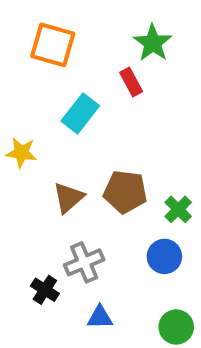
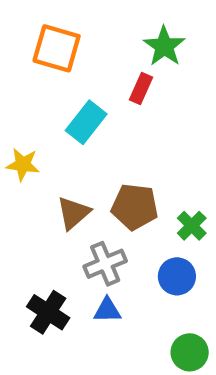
red rectangle: (131, 82) -> (141, 88), turned 52
gray cross: (84, 262) -> (105, 264), moved
black cross: (45, 290) -> (48, 312), size x1.4
blue triangle: (100, 317) -> (107, 310), moved

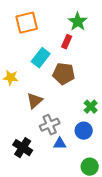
orange square: (57, 48) -> (27, 23), turned -30
brown pentagon: (135, 207) -> (64, 74), moved
blue triangle: (107, 310) -> (60, 144), moved

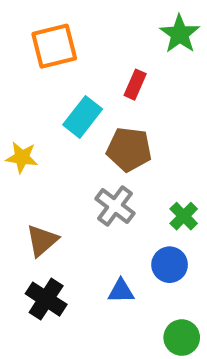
green star: (78, 22) -> (180, 34), moved
brown triangle: (35, 101) -> (42, 240), moved
gray cross: (50, 125) -> (115, 206), moved, turned -30

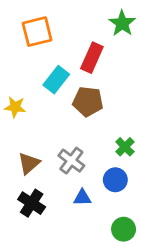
red rectangle: (135, 85) -> (92, 58), size x1.5
gray cross: (115, 206) -> (71, 161), moved

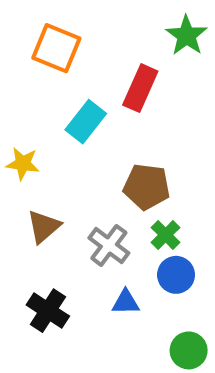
orange square: (37, 32) -> (56, 48), turned 36
brown pentagon: (88, 102) -> (147, 187), moved
green cross: (125, 147) -> (166, 235), moved
brown triangle: (29, 163) -> (44, 227), moved

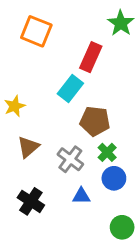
cyan rectangle: (86, 122) -> (70, 88), moved
yellow star: (23, 164) -> (15, 106), turned -30

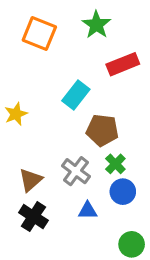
green star: (121, 23) -> (96, 25), moved
red rectangle: (91, 57) -> (123, 64), moved, turned 44
brown triangle: (28, 147) -> (31, 180), moved

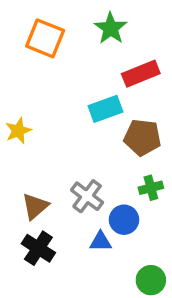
cyan rectangle: (76, 95) -> (106, 109), moved, turned 32
brown pentagon: (102, 130) -> (142, 137), moved
green cross: (115, 164) -> (151, 188), moved, turned 30
blue circle: (123, 192) -> (124, 220), moved

